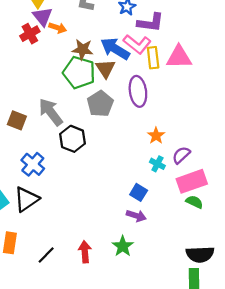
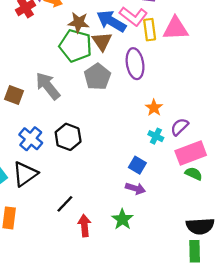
black hexagon: (73, 139) -> (68, 137), moved
black line: (46, 255) -> (65, 204), moved

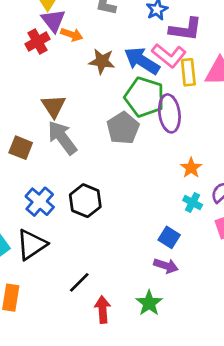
brown triangle: (102, 41) -> (53, 106), moved
green pentagon: (76, 46) -> (144, 97), moved

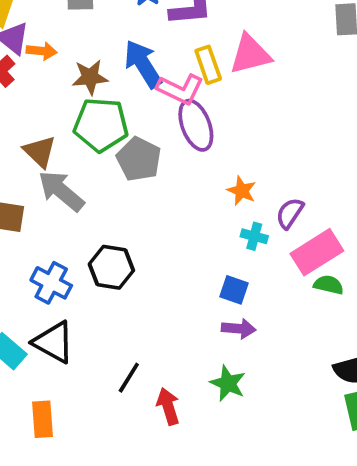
pink L-shape: (169, 55) -> (180, 89), moved
blue arrow: (142, 61) -> (143, 64), turned 39
green pentagon: (144, 97) -> (101, 125), moved
black triangle: (32, 245) -> (54, 342), turned -44

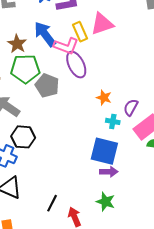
brown star: (90, 77) -> (17, 44), turned -30
black hexagon: (111, 267) -> (23, 137), moved
blue square: (234, 290) -> (104, 151), size x1.8

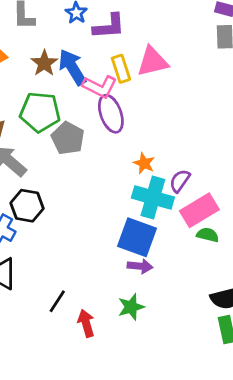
brown star: (17, 44) -> (44, 63), moved
cyan cross: (113, 121) -> (153, 198), size x2.0
green star: (106, 202) -> (131, 307), turned 30

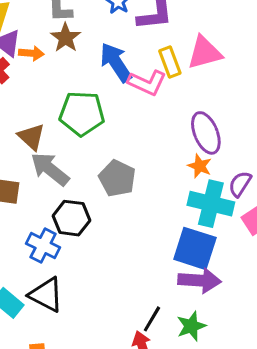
brown star: (44, 63) -> (66, 38), moved
purple ellipse: (111, 114) -> (206, 133), moved
gray pentagon: (68, 138) -> (117, 178), moved
purple arrow: (140, 266) -> (199, 280), size x1.5
black line: (57, 301) -> (152, 319), moved

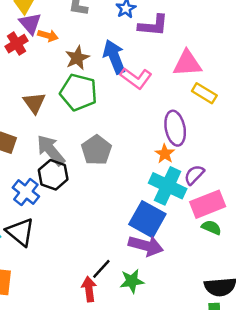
brown star: (66, 38) -> (77, 58), moved
yellow rectangle: (170, 62) -> (204, 93), moved, turned -50
gray arrow: (50, 169) -> (51, 150), moved

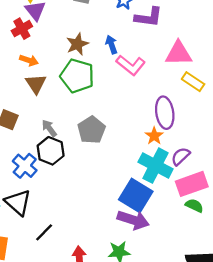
orange arrow: (48, 36) -> (29, 60), moved
blue arrow: (114, 57) -> (111, 44), size x0.6
gray arrow: (51, 150) -> (49, 128), size x0.6
black line: (101, 269) -> (44, 232), moved

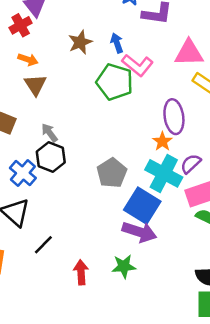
green pentagon: (77, 76) -> (115, 82), moved
gray pentagon: (91, 130) -> (112, 173), moved

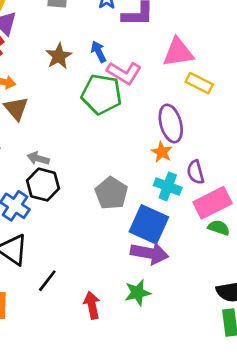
gray arrow: (49, 133) -> (38, 158), turned -30
purple semicircle: (191, 164) -> (196, 172), turned -55
cyan cross: (164, 173) -> (168, 186), size x0.7

